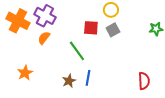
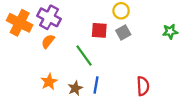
orange star: (25, 73) -> (49, 82), moved
red semicircle: (144, 81) -> (143, 86), moved

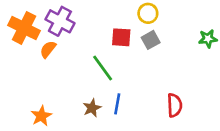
orange semicircle: (48, 41) -> (48, 49), moved
orange star: (49, 82) -> (41, 116), moved

